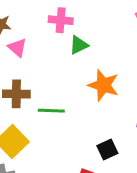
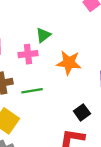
pink cross: (61, 20) -> (28, 54), moved

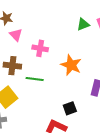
green triangle: (43, 35) -> (83, 24), moved

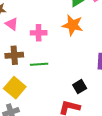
orange star: (71, 65) -> (73, 25), moved

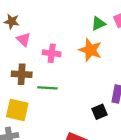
black square: (80, 87) -> (100, 112), moved
yellow square: (15, 88) -> (17, 110), turned -35

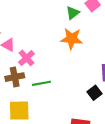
pink cross: (52, 53) -> (27, 58), moved, turned -35

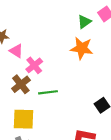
brown cross: (15, 77) -> (21, 84), turned -30

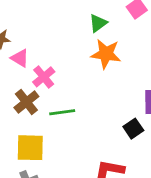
green triangle: (84, 22) -> (98, 23), moved

